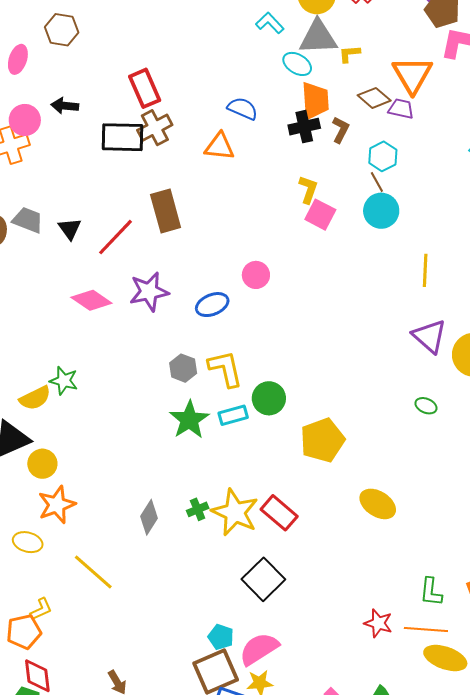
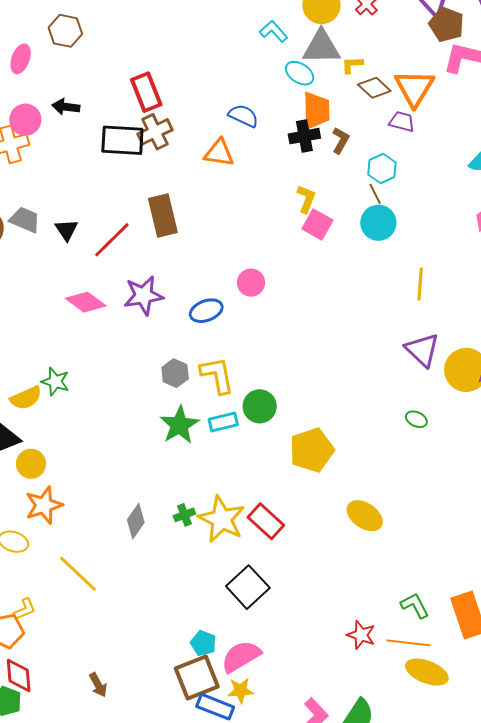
brown diamond: (374, 98) -> (374, 88), moved
green L-shape: (431, 592) -> (415, 605), turned 144

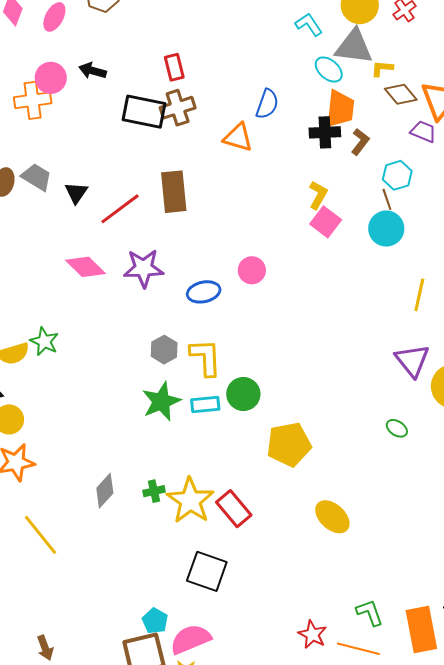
red rectangle: (146, 92) -> (174, 67), size x0.7
blue semicircle: (243, 116) -> (267, 104), turned 76
black square: (248, 587) -> (207, 571), turned -36

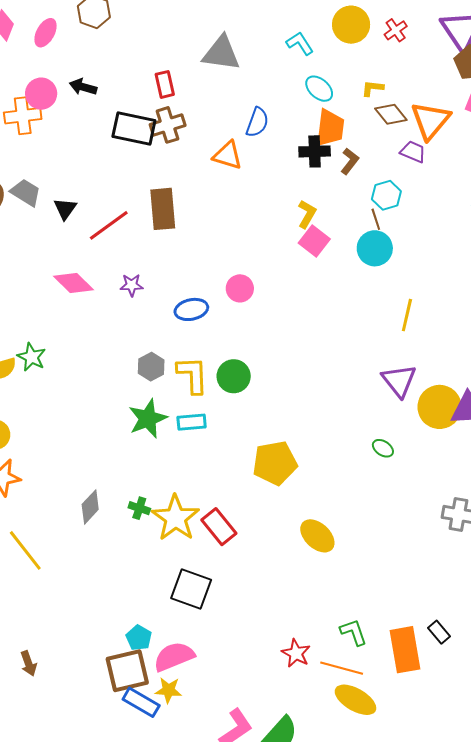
gray triangle: (354, 47) -> (221, 53), moved
purple star: (144, 268) -> (132, 285), size x0.6
green circle: (243, 394) -> (234, 376), moved
green cross: (154, 491) -> (139, 508), turned 30

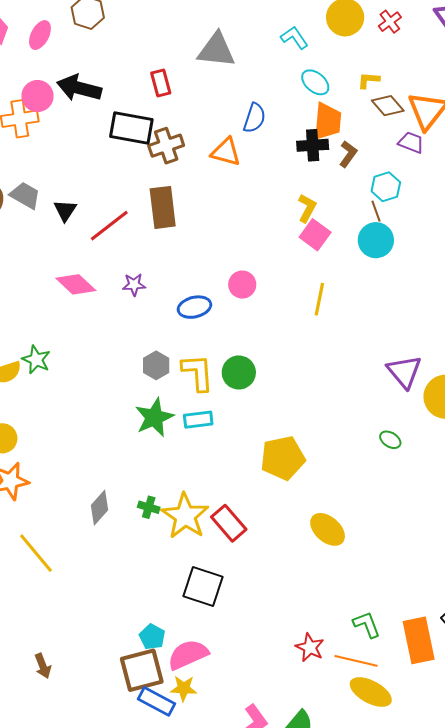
black arrow: (83, 87) -> (79, 88), size x1.6
brown cross: (168, 125) -> (166, 146), moved
yellow line: (407, 315) -> (319, 299), moved

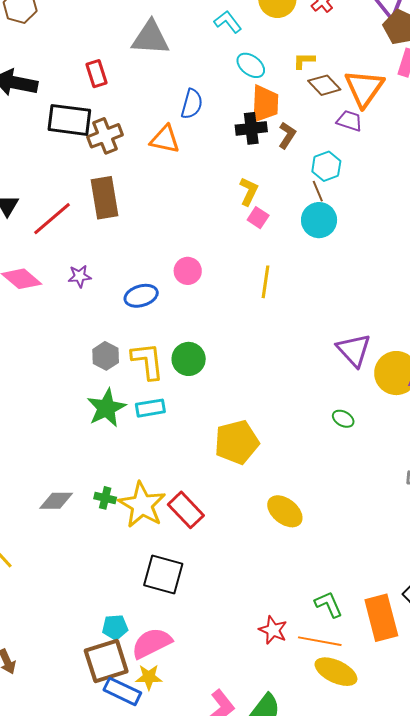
pink square: (315, 235) -> (258, 218), size x0.7
gray diamond: (100, 508) -> (56, 501), turned 52
cyan pentagon: (152, 637) -> (115, 627), turned -30

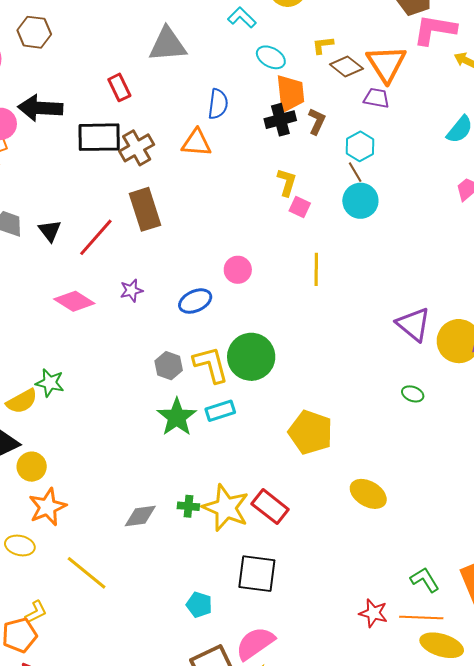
green circle: (189, 359) -> (251, 357), size x1.4
yellow pentagon: (237, 442) -> (311, 432), turned -30
cyan pentagon: (115, 627) -> (199, 605), moved, turned 30

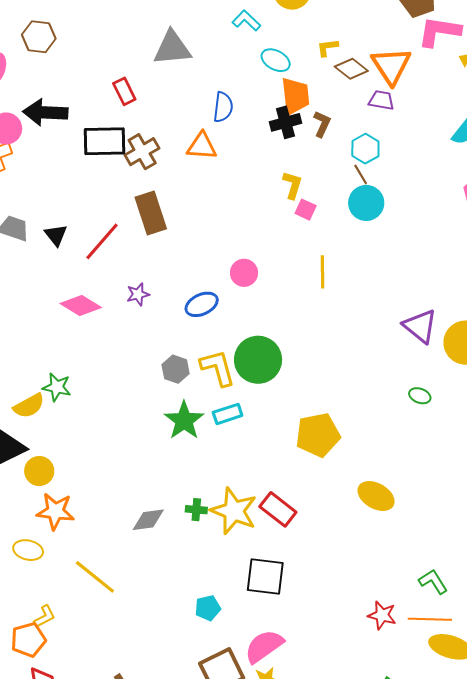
yellow pentagon: (311, 432) -> (318, 435), turned -30
orange star: (48, 507) -> (55, 511), turned 30
cyan pentagon: (199, 605) -> (208, 608), turned -30

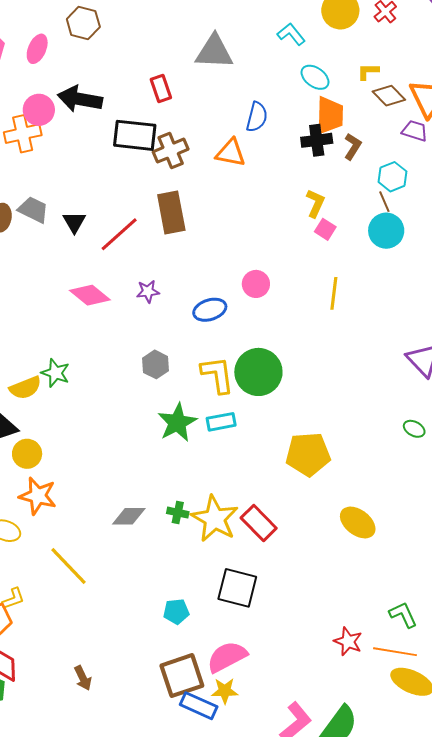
gray hexagon: (176, 369) -> (156, 364), moved

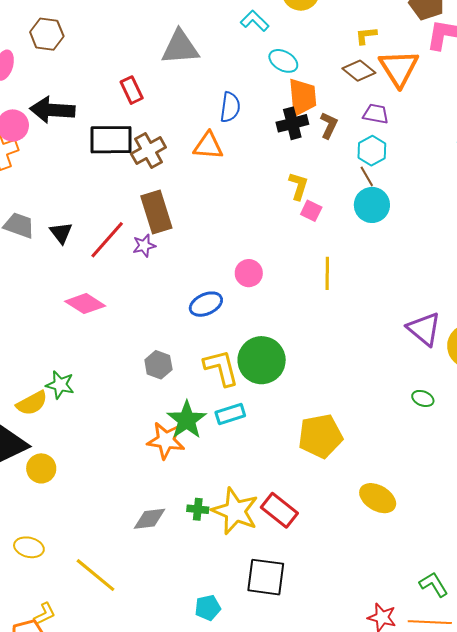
yellow L-shape: (368, 72) -> (366, 36), moved
purple trapezoid: (415, 131) -> (376, 114), moved
purple star: (148, 291) -> (144, 246), moved
orange star: (38, 496) -> (166, 440), moved

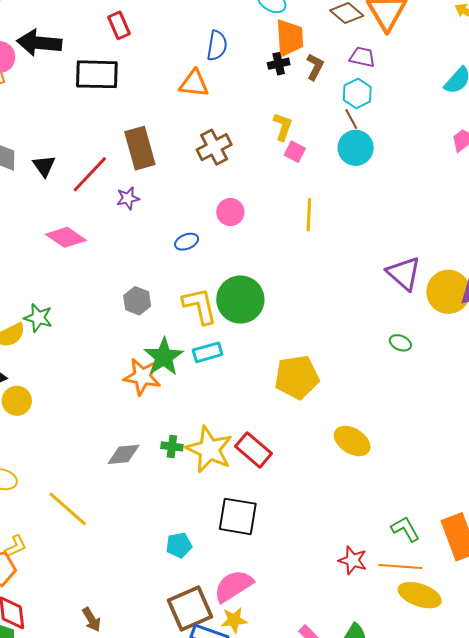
black cross: (292, 123) -> (279, 64), size x0.7
brown cross: (148, 151) -> (214, 147), moved
purple star: (144, 246) -> (128, 198), moved
blue ellipse: (206, 304) -> (187, 242), size x0.7

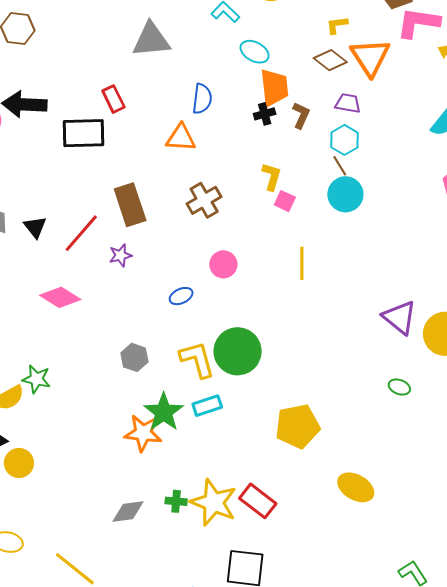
red rectangle: (119, 25) -> (113, 99), moved

